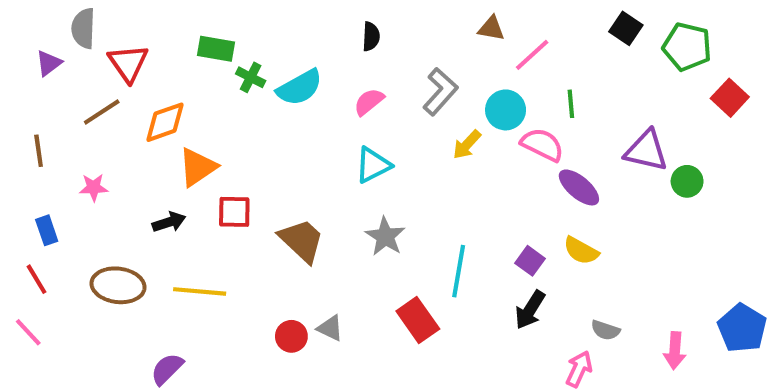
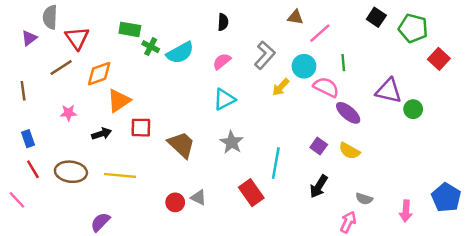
pink star: (94, 187) -> (68, 113), moved
purple square: (530, 261) -> (319, 146), moved
red line: (36, 279) -> (33, 169), moved

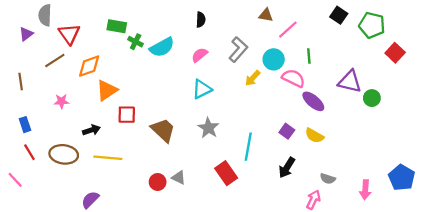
black arrow: (102, 134) -> (91, 130), moved

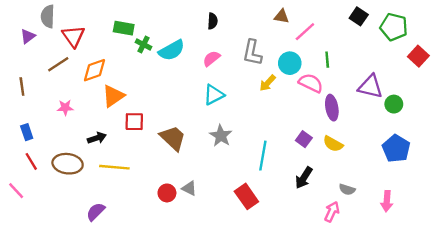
gray L-shape: (238, 49) -> (252, 53), turned 150
purple ellipse: (313, 101) -> (332, 108), turned 40
red rectangle: (226, 173) -> (246, 196), moved
blue pentagon: (402, 178) -> (396, 149), moved

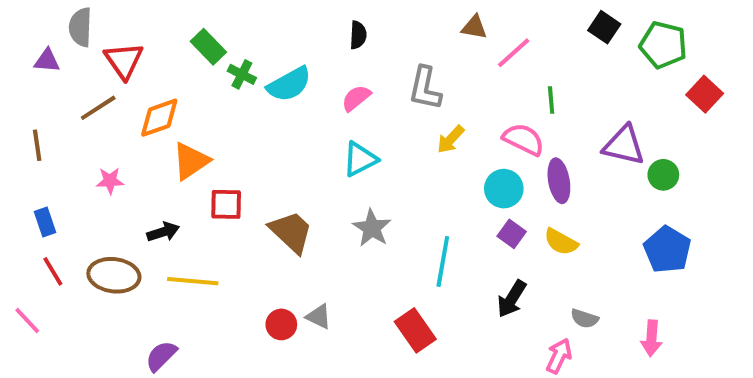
green rectangle: (124, 28) -> (208, 47), turned 36
purple triangle: (28, 36) -> (47, 61), turned 42
cyan circle: (290, 63) -> (504, 189), moved

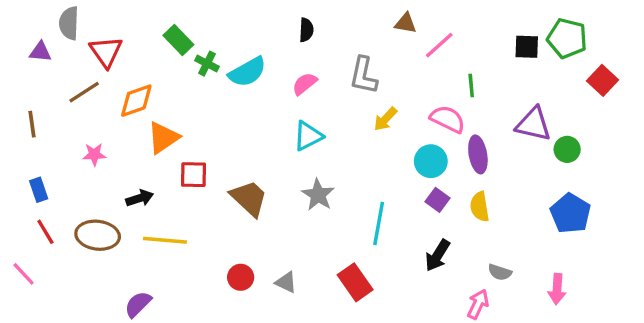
black square: (604, 27) -> (527, 47), moved, turned -32
yellow semicircle: (561, 242) -> (480, 207), turned 52
gray triangle: (319, 317) -> (286, 282), moved

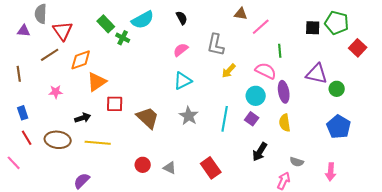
black semicircle: (306, 30) -> (182, 18), turned -32
cyan semicircle: (247, 72) -> (143, 20), moved
purple square: (438, 200) -> (252, 119), moved
cyan line: (379, 223) -> (225, 119), moved

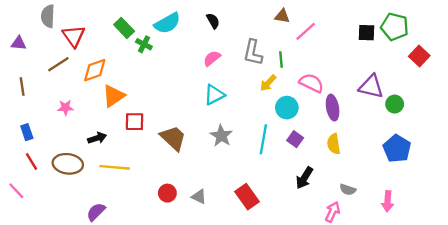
purple triangle: (24, 31) -> (19, 43), moved
green line: (280, 51) -> (281, 60), moved
cyan circle: (256, 96) -> (287, 108), moved

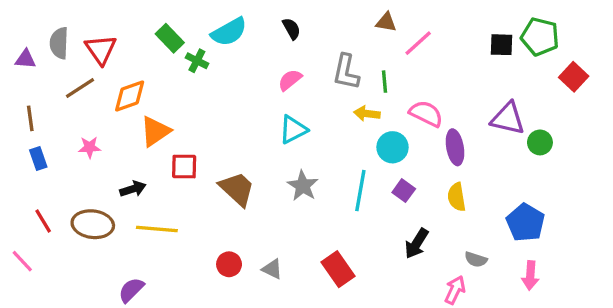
gray semicircle: (48, 16) -> (59, 43), moved
yellow arrow: (268, 83) -> (367, 114), turned 54
blue rectangle: (27, 132) -> (38, 158), moved
blue pentagon: (397, 149) -> (526, 223), moved

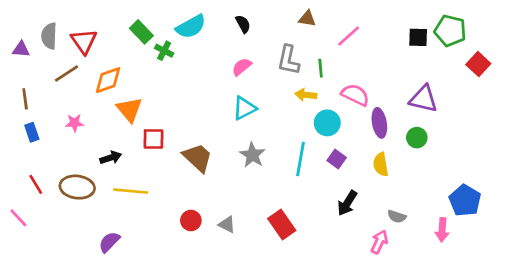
brown triangle: (386, 22) -> (307, 19), moved
orange triangle: (155, 131) -> (129, 110), turned -36
green circle: (540, 142) -> (417, 138), moved
blue pentagon: (526, 223) -> (465, 200), moved

